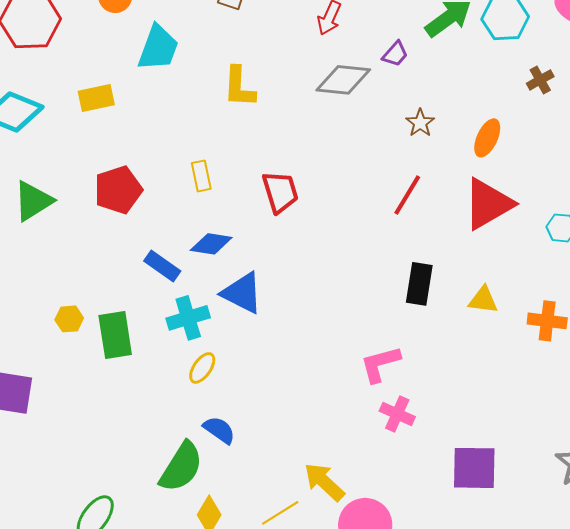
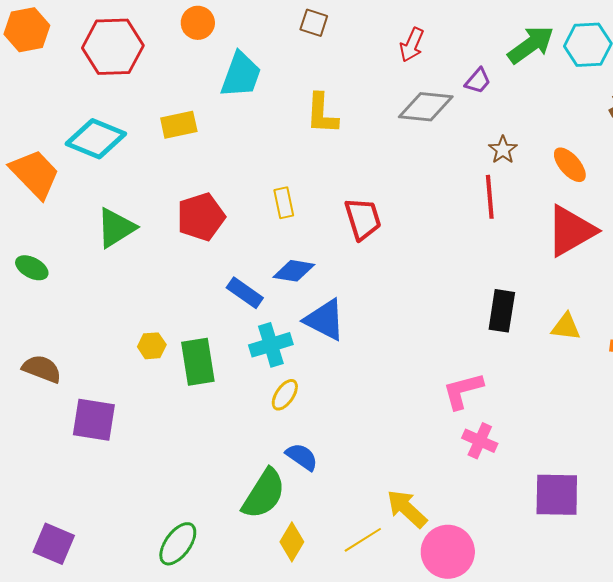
orange ellipse: (487, 138) -> (570, 165), turned -66
red line: (407, 195) -> (490, 197), moved, turned -36

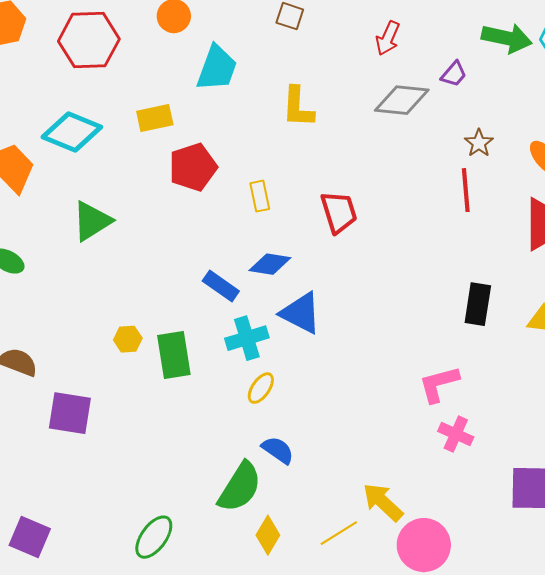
green arrow: (531, 45) -> (507, 38), turned 48
red pentagon: (201, 217) -> (193, 167), moved

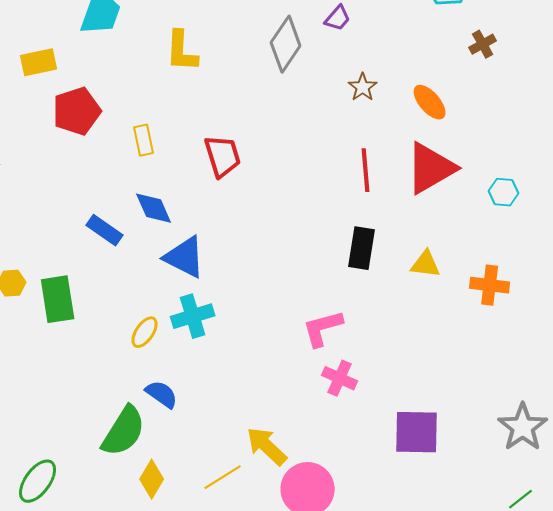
gray diamond: (402, 100) -> (286, 44), turned -62
red line: (466, 190) -> (366, 170), moved
blue diamond: (270, 264) -> (154, 208), turned 57
cyan cross: (247, 338) -> (193, 316), moved

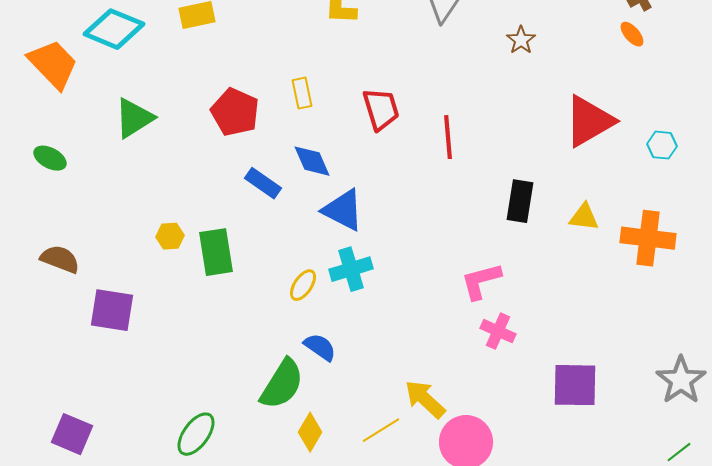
orange ellipse: (430, 102) -> (632, 34), moved, size x0.7
red pentagon: (77, 111) -> (235, 112), moved, turned -30
red line: (366, 170) -> (448, 137), moved
orange cross: (490, 285) -> (648, 238), size x1.4

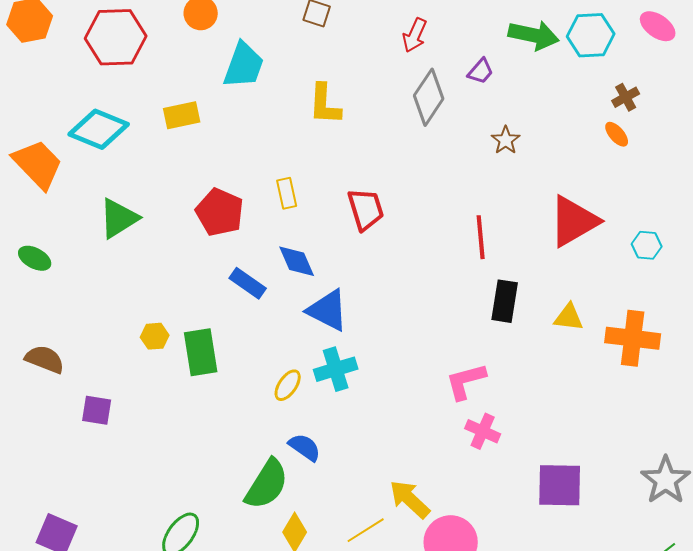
red line: (448, 137) -> (481, 237), moved
purple square: (112, 310) -> (97, 410), size x0.7

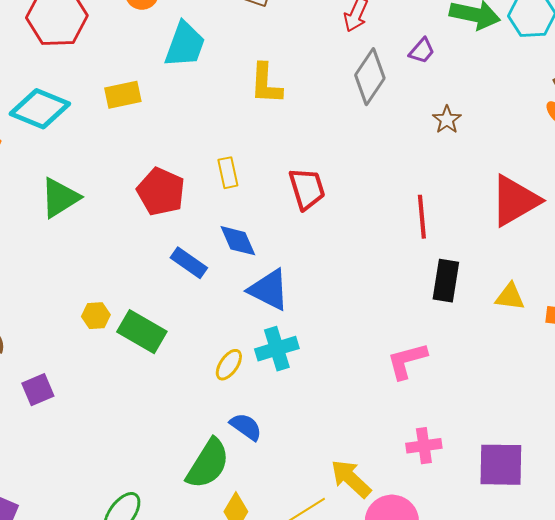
green rectangle: (201, 352) -> (142, 332), turned -51
purple square: (97, 410) -> (38, 390), turned -32
pink cross: (483, 431) -> (424, 446), moved, turned -32

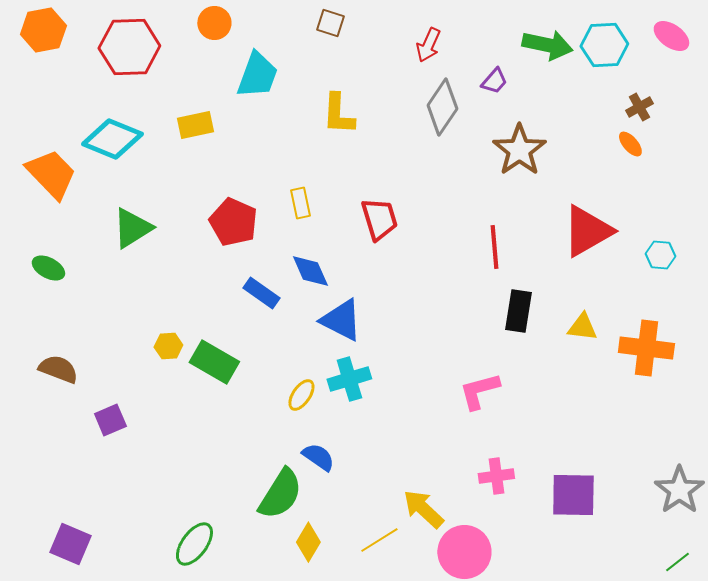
brown star: (447, 120) -> (519, 150), size x1.8

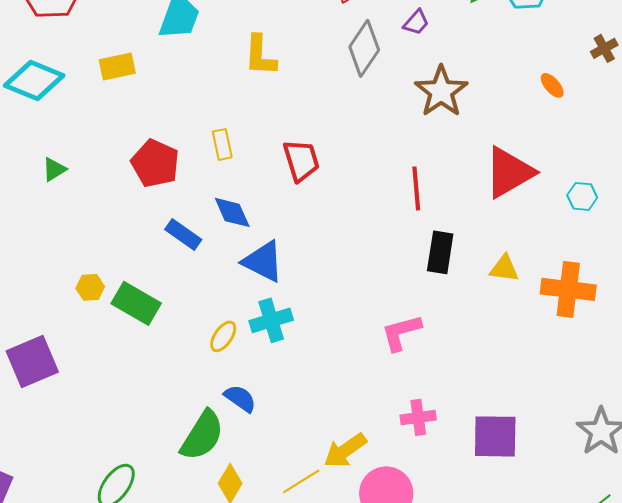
brown cross: (639, 107) -> (604, 48), moved
green triangle: (132, 228) -> (54, 169), size x0.6
purple square: (110, 420) -> (32, 361), size x1.6
yellow arrow: (423, 509) -> (345, 450), turned -78

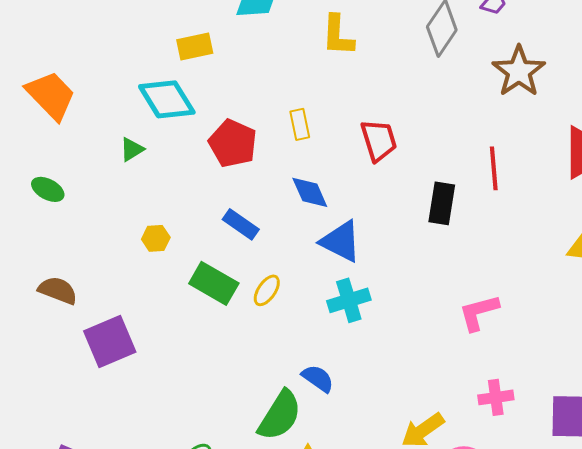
cyan diamond: (34, 80) -> (167, 99), moved, turned 36
blue rectangle: (183, 234) -> (241, 224), moved
black rectangle: (440, 252) -> (442, 203), moved
yellow hexagon: (90, 287) -> (156, 238), moved
yellow ellipse: (223, 336) -> (267, 290), moved

